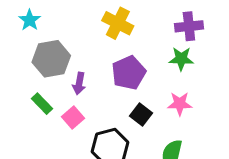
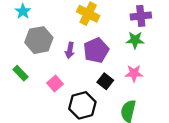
purple arrow: (79, 84) -> (70, 50), moved
green rectangle: (42, 104) -> (21, 73), moved

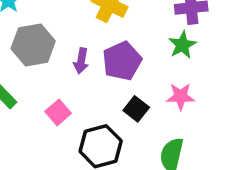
green star: (135, 40) -> (182, 45), turned -30

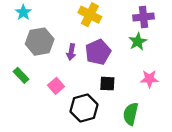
pink star: (181, 96) -> (149, 79), moved
black square: (136, 109) -> (107, 84), turned -35

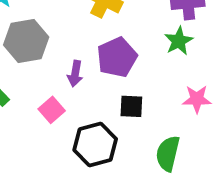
purple arrow: (71, 52) -> (75, 74), moved

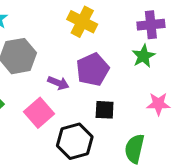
purple arrow: (75, 74) -> (58, 83), turned -78
pink square: (52, 110) -> (39, 113), size x1.4

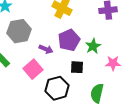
green star: (143, 56) -> (93, 46), moved

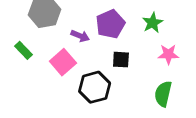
green star: (93, 46) -> (153, 23), moved
green semicircle: (97, 93) -> (163, 94), moved

